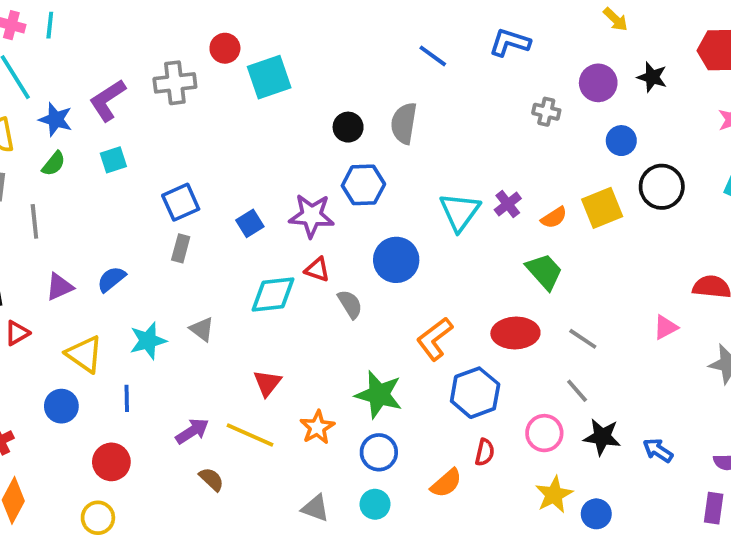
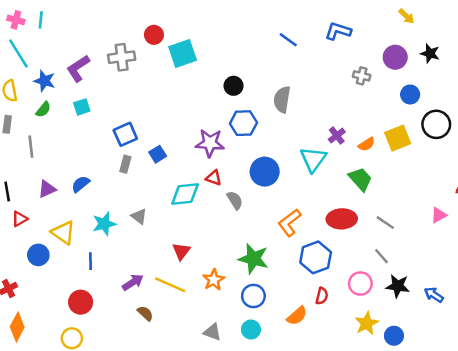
gray semicircle: (404, 123) -> (282, 99), moved
cyan triangle: (460, 212) -> (313, 159), moved
blue square: (250, 223) -> (158, 154), moved
blue circle: (61, 406) -> (38, 255), moved

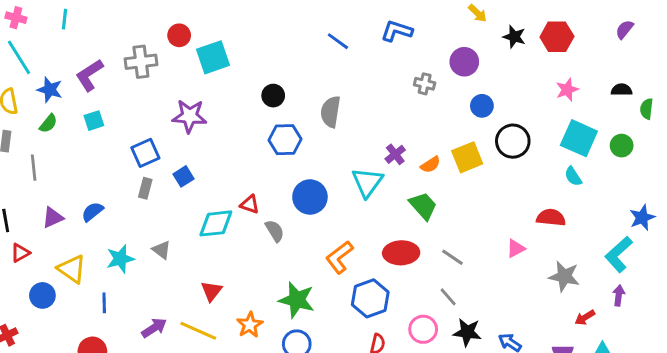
cyan line: (41, 20) -> (64, 19), moved
black star: (430, 53) -> (514, 37), moved
purple star: (210, 143) -> (189, 116), moved

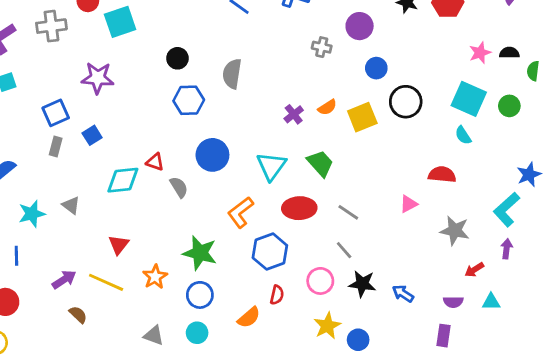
pink star: (567, 90) -> (480, 53), moved
orange semicircle: (430, 165) -> (327, 107), moved
cyan triangle: (367, 182) -> (271, 166), moved

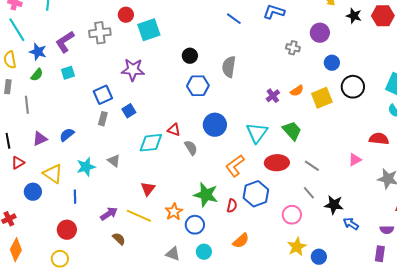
black star: (362, 284) -> (334, 205), moved
blue circle: (200, 295) -> (195, 225), moved
red semicircle: (277, 295) -> (232, 206), moved

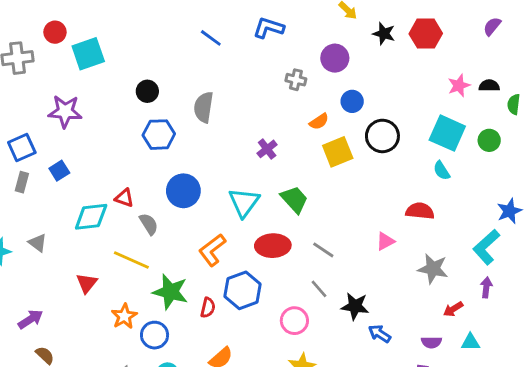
orange semicircle: (297, 91) -> (319, 122), moved
yellow line: (139, 216) -> (131, 260), moved

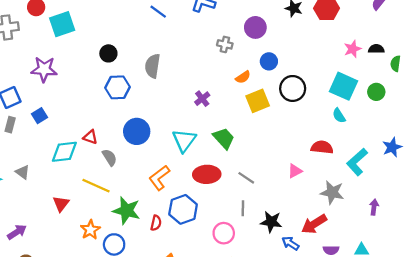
cyan L-shape: (486, 247) -> (357, 162), moved
gray line: (319, 289) -> (243, 208), turned 42
red arrow: (453, 309) -> (314, 224), moved, size x1.6

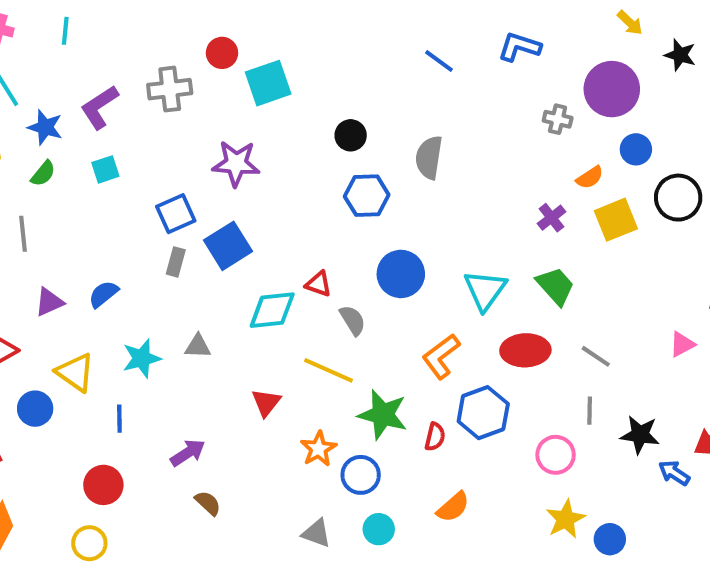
purple circle: (255, 27) -> (612, 89), size x1.4
purple cross: (202, 99) -> (552, 218), moved
blue square: (40, 116) -> (228, 246), size x1.6
gray triangle: (23, 172) -> (198, 346), turned -35

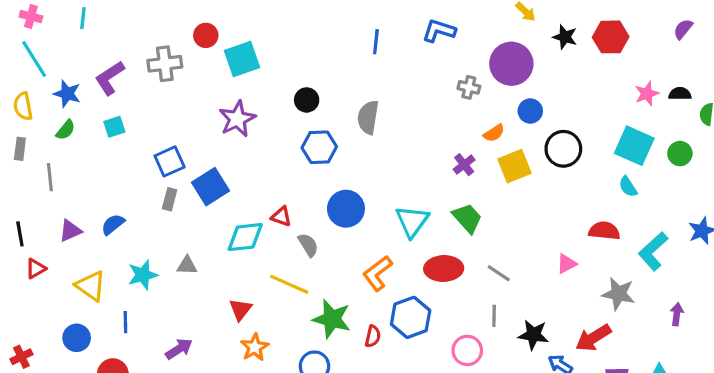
blue line: (439, 61) -> (376, 42), turned 60
purple star: (236, 163) -> (237, 119), moved, turned -30
blue circle: (35, 409) -> (77, 338), moved
orange star: (318, 449) -> (255, 347), moved

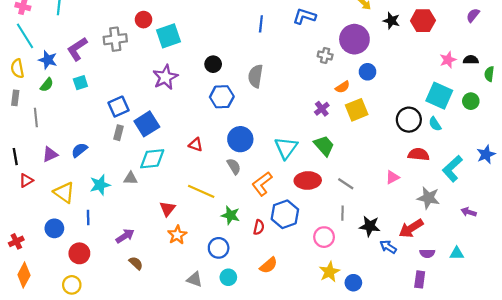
black circle: (563, 149) -> (409, 120), moved
cyan diamond: (245, 237) -> (152, 159), moved
gray semicircle: (308, 245) -> (234, 166), moved
purple arrow: (677, 314) -> (469, 212), turned -80
green star: (332, 319) -> (231, 215), size x0.7

